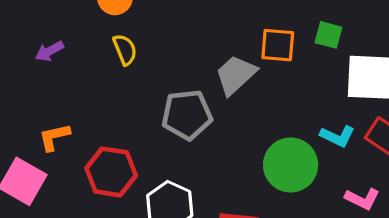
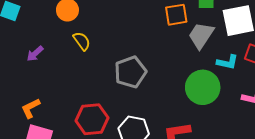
gray trapezoid: (236, 75) -> (201, 35), moved
orange L-shape: (54, 137) -> (31, 108), moved

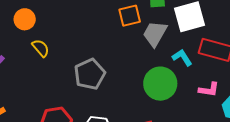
cyan L-shape: (227, 62) -> (182, 58), turned -130

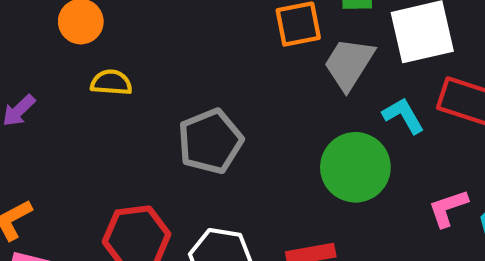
yellow semicircle: (41, 48) -> (111, 83), turned -48
pink L-shape: (209, 90) -> (448, 208), moved, turned 150

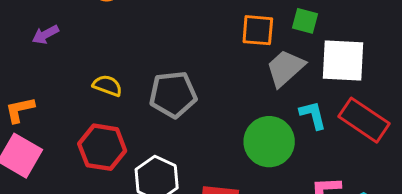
yellow semicircle: (111, 83) -> (107, 86), moved

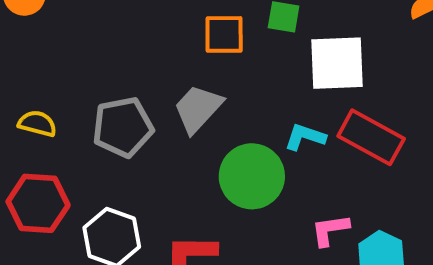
gray trapezoid: (285, 68) -> (198, 109), moved
cyan L-shape: (313, 115) -> (305, 137), turned -52

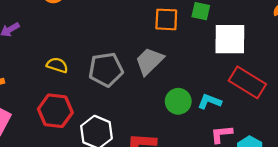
cyan L-shape: (305, 137) -> (209, 101), moved
green circle: (252, 176) -> (178, 101), size x0.7

